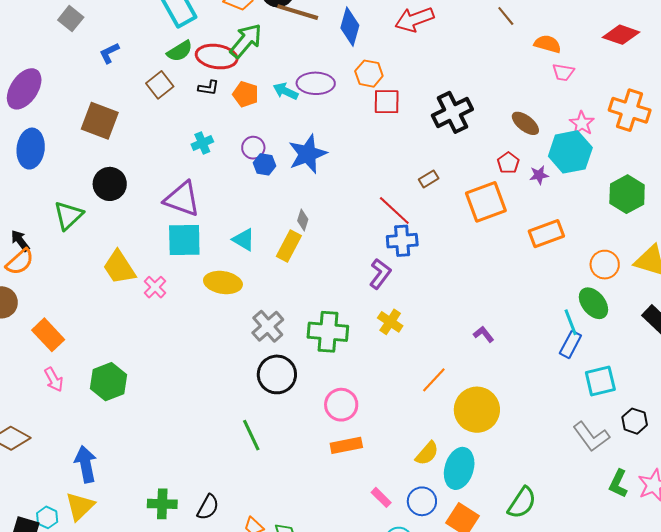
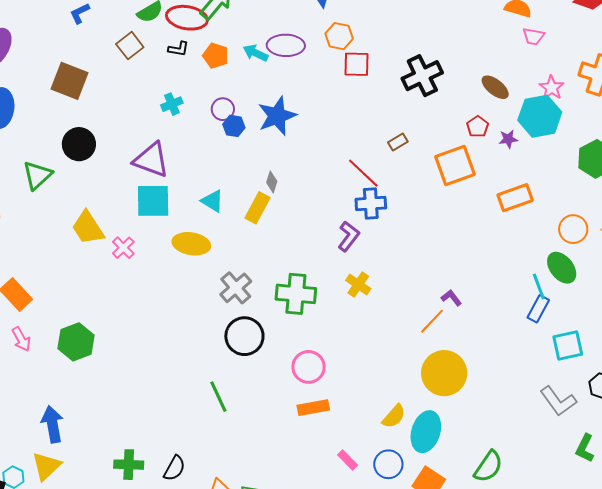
orange line: (434, 380) -> (432, 321), moved

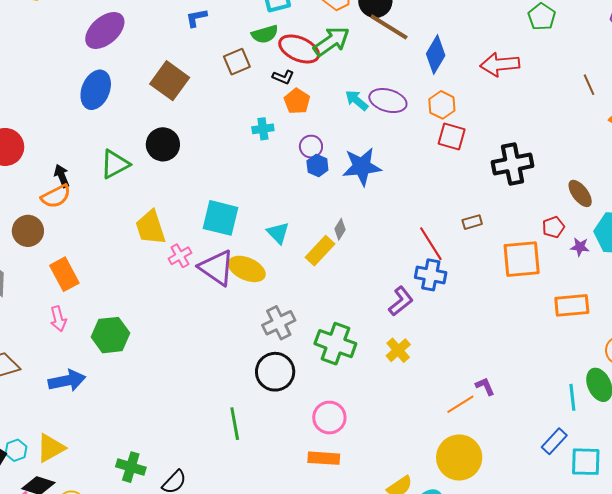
orange pentagon: (216, 56) -> (297, 101), moved
purple triangle: (151, 160) -> (217, 268), moved
blue rectangle: (538, 309) -> (554, 441), moved
blue arrow: (52, 424) -> (67, 381), moved, turned 75

